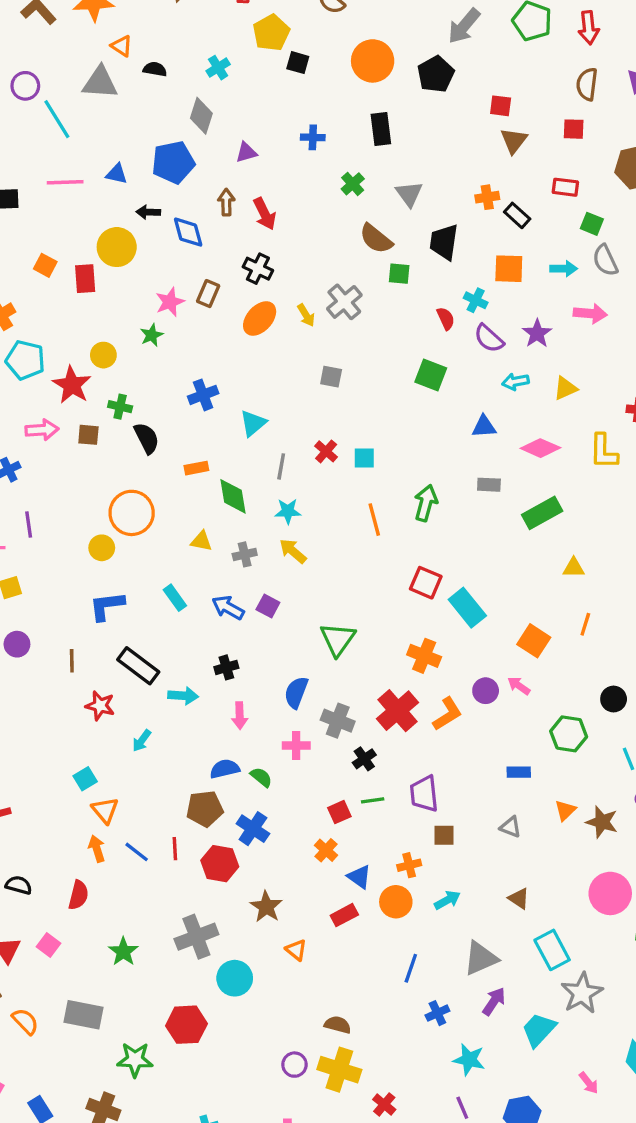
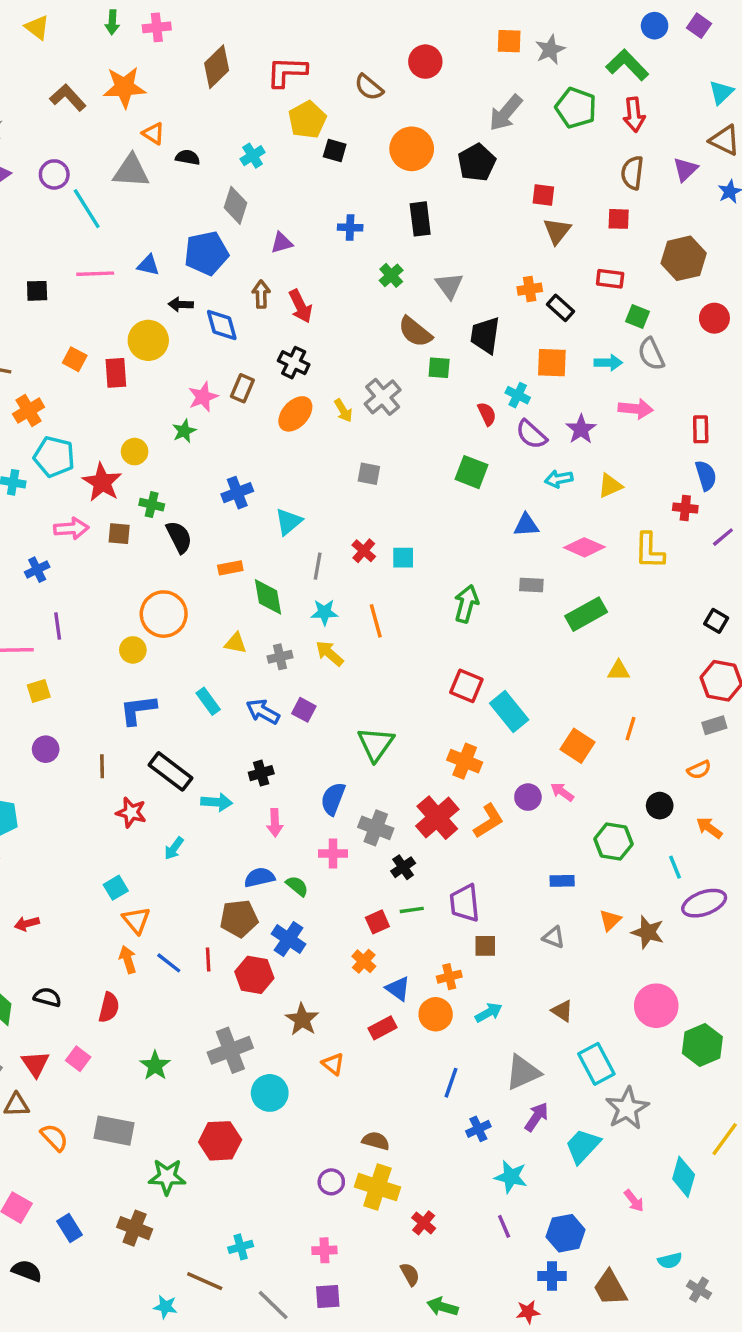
orange line: (374, 520) -> (376, 621), moved

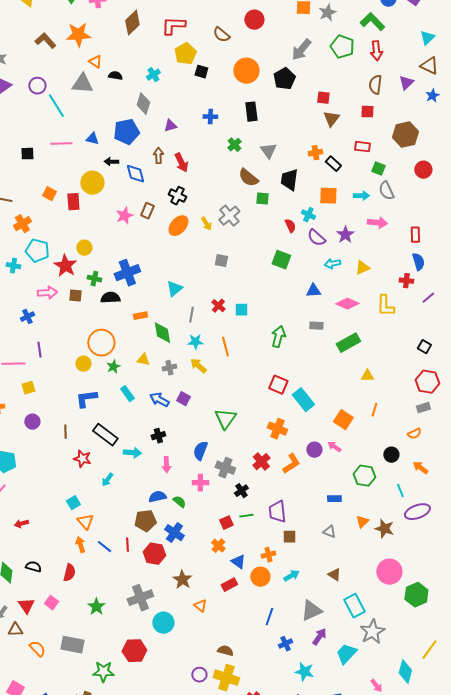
green star: (184, 431) -> (113, 367), moved
blue cross: (237, 493) -> (127, 273), moved, size x1.4
black semicircle: (179, 537) -> (110, 298), turned -66
red cross: (437, 818) -> (261, 462), size x0.7

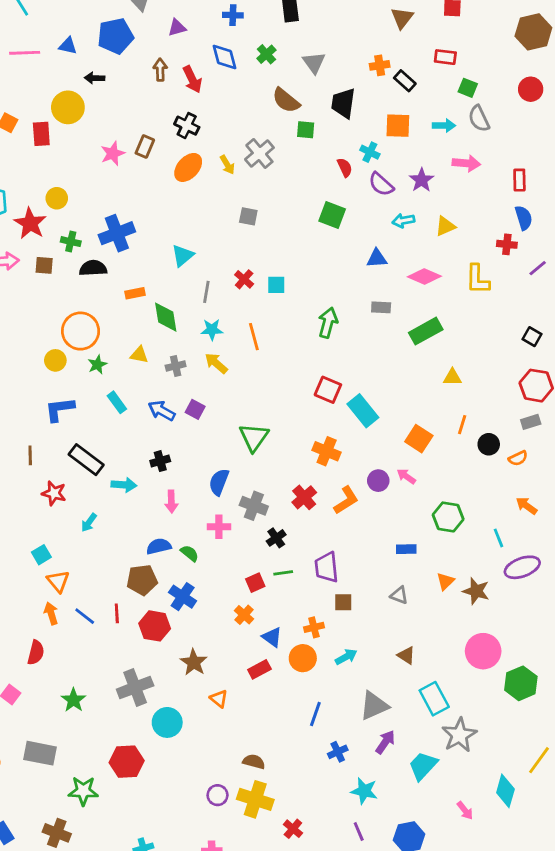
brown hexagon: (405, 135) -> (533, 32), moved
blue diamond: (135, 174) -> (224, 57), moved
black circle: (391, 455) -> (489, 444), moved

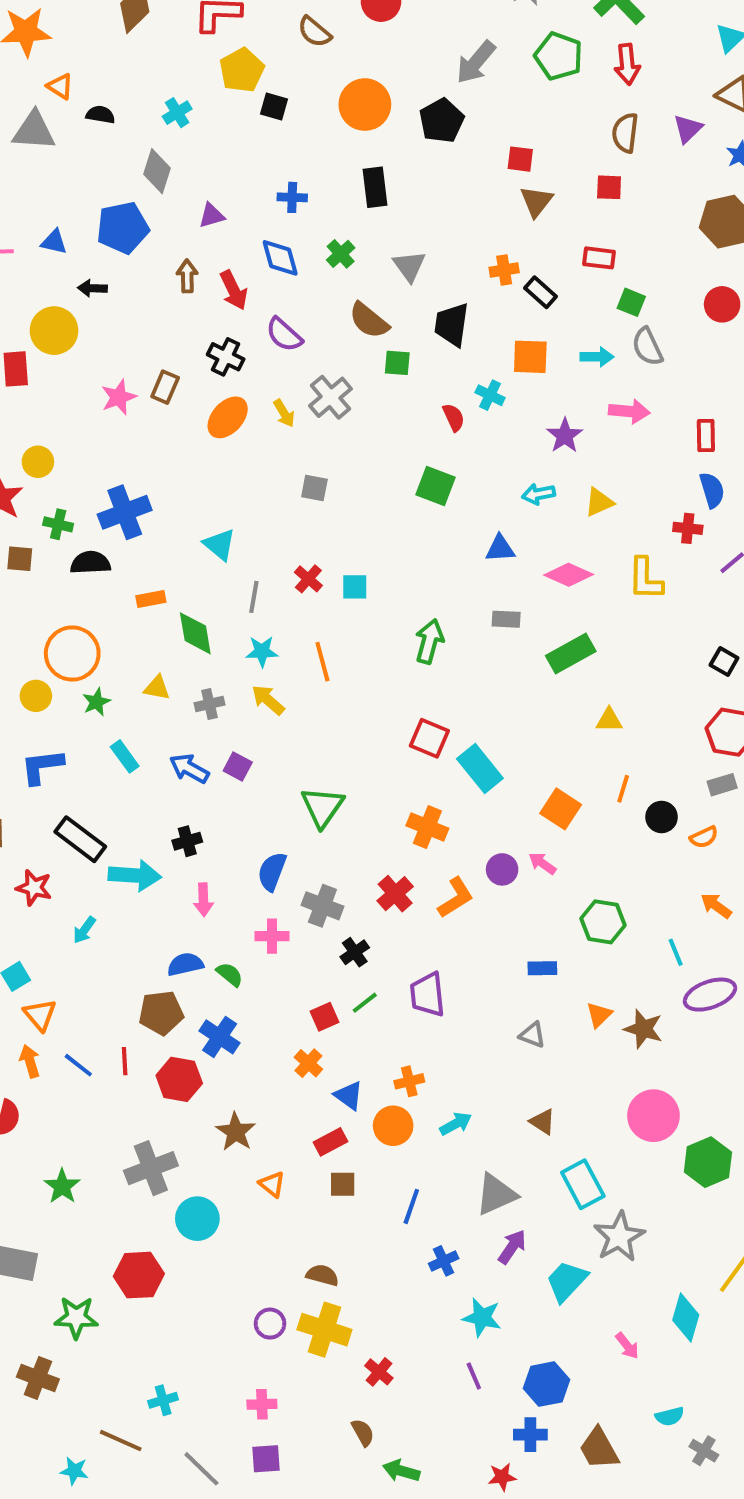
purple semicircle: (381, 184) -> (284, 335), moved
cyan triangle: (183, 256) -> (220, 545), turned -40
cyan arrow: (124, 485) -> (135, 875), size x1.4
green line: (283, 573) -> (365, 1003), turned -30
brown square: (343, 602) -> (343, 1184), moved

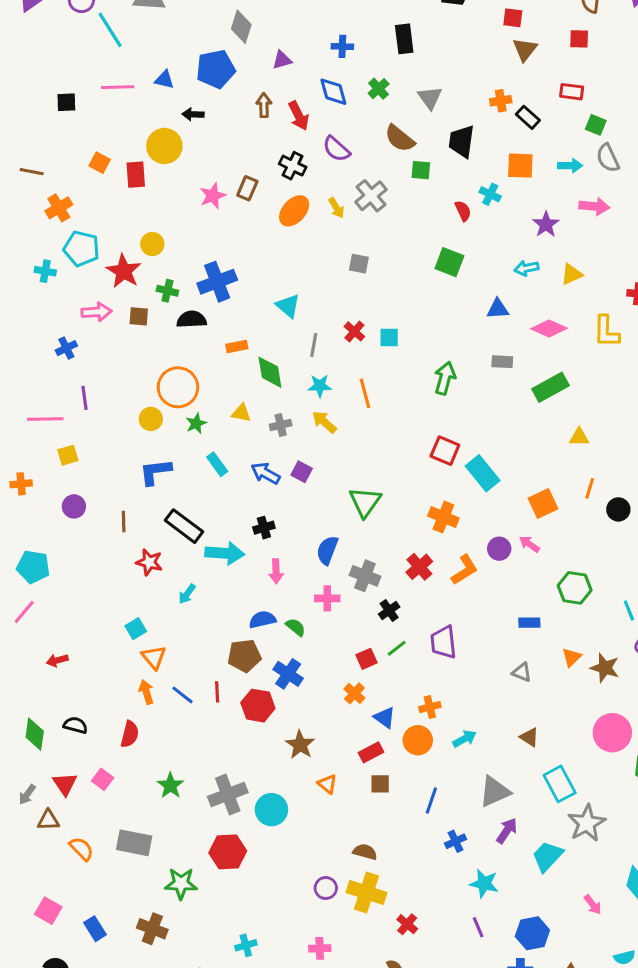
orange square: (561, 809) -> (543, 503), turned 32
gray cross: (151, 1168) -> (228, 795), moved

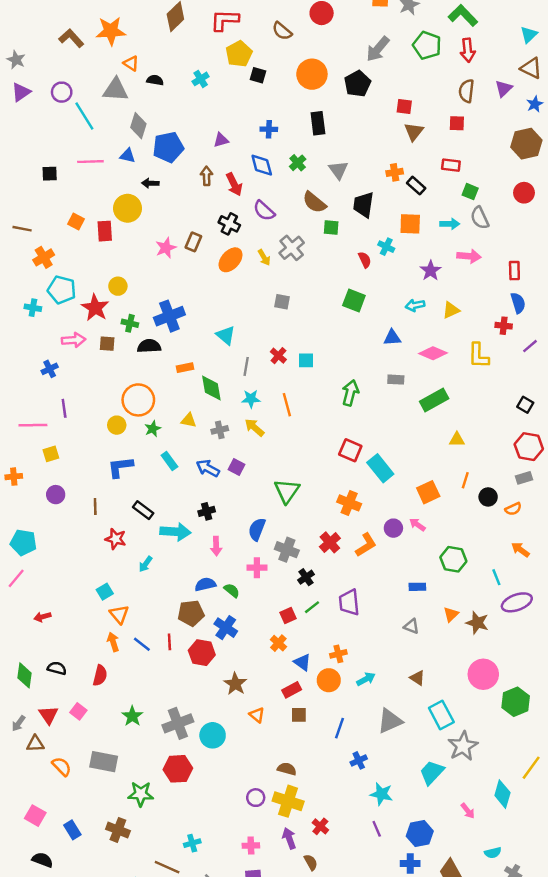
gray diamond: (241, 27) -> (138, 126), moved
black rectangle: (184, 526) -> (143, 510), size x0.7
purple arrow: (507, 831) -> (289, 838), moved, turned -54

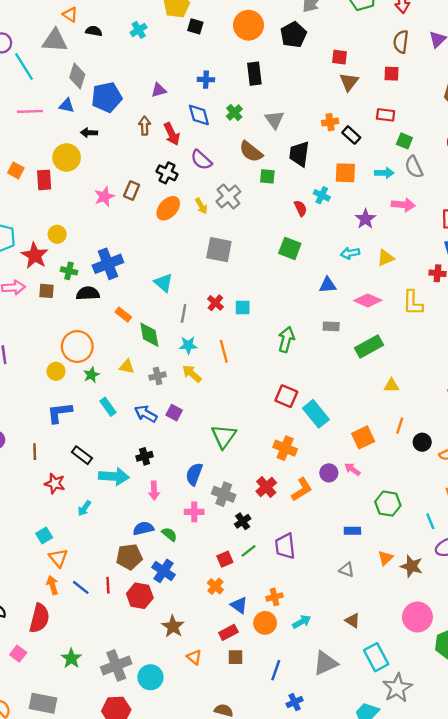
gray square: (282, 302) -> (219, 250), size x1.6
orange rectangle: (185, 368) -> (123, 315), turned 49
red semicircle: (100, 675) -> (39, 618), size x1.4

